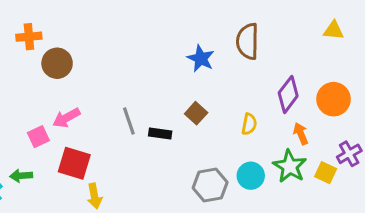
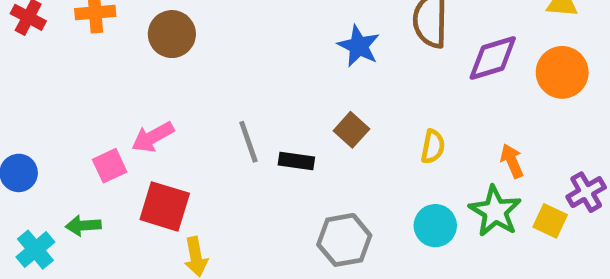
brown circle: (57, 63) -> (172, 34), moved
purple diamond: (288, 94) -> (493, 58), moved, turned 36
orange circle: (334, 99) -> (562, 72), moved
gray hexagon: (210, 185) -> (344, 240), moved

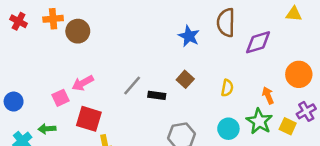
brown circle: (172, 34) -> (78, 31), moved
orange circle: (562, 72) -> (299, 74), moved
gray line: (248, 142) -> (132, 85), turned 60

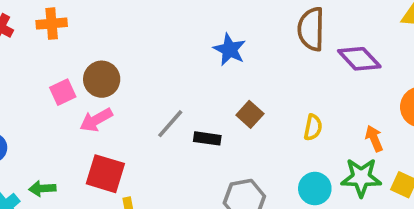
brown circle: (78, 31) -> (102, 79), moved
blue star: (189, 36) -> (230, 50), moved
purple diamond: (258, 42) -> (359, 59), turned 64
pink square: (60, 98) -> (63, 92), moved
green star: (259, 121) -> (361, 177), turned -30

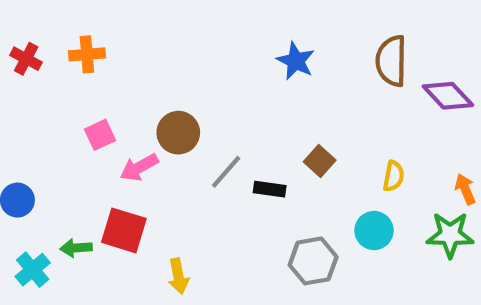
blue star: (230, 50) -> (296, 61), moved
brown circle: (102, 79) -> (178, 133), moved
red square: (105, 174) -> (124, 230), moved
cyan circle: (315, 189) -> (374, 230), moved

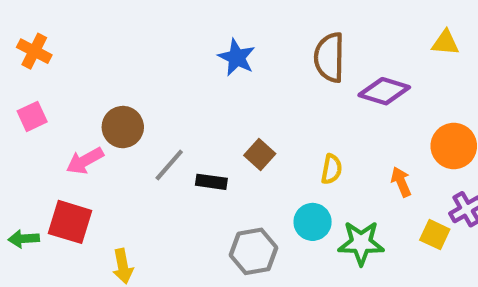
orange cross: (87, 54) -> (34, 51), turned 32
purple diamond: (448, 96) -> (384, 91), turned -30
pink square: (100, 135) -> (32, 116), moved
green star: (450, 235) -> (361, 243), moved

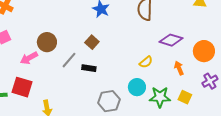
purple diamond: (384, 91) -> (171, 40), moved
brown square: (260, 154) -> (92, 42), moved
yellow semicircle: (332, 169) -> (146, 62), turned 40
yellow square: (435, 235) -> (185, 97), moved

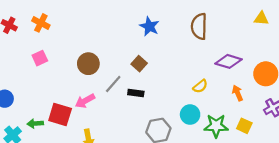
pink arrow: (29, 58) -> (85, 101), moved

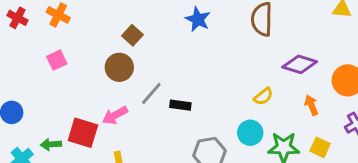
brown square: (139, 64) -> (132, 35), moved

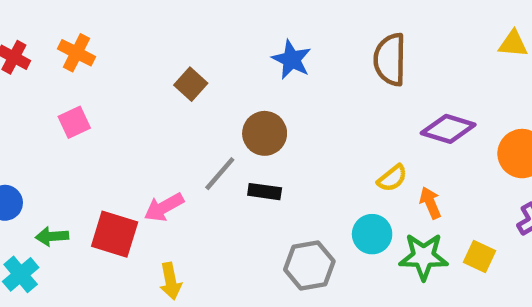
brown circle: (119, 67) -> (265, 133), moved
orange arrow: (311, 105) -> (430, 203), moved
green arrow: (51, 144) -> (52, 236), moved

